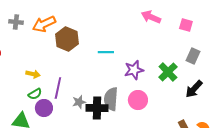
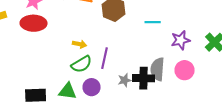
green semicircle: (35, 94) -> (82, 64), size x1.5
gray star: (79, 102) -> (125, 80), moved
purple circle: (44, 108) -> (92, 87), moved

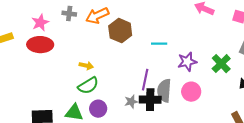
purple line: (105, 58) -> (145, 80), moved

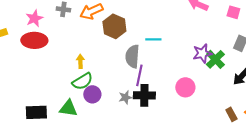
purple star: (187, 62) -> (202, 53), moved
yellow arrow: (86, 66) -> (80, 61), turned -104
gray semicircle: (164, 91) -> (132, 56), moved
purple circle: (98, 109) -> (92, 94), moved

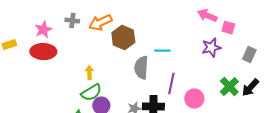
pink square: (233, 12) -> (228, 28), moved
purple star: (202, 53) -> (211, 48), moved
green cross: (215, 59) -> (229, 87), moved
purple line: (139, 75) -> (171, 84), moved

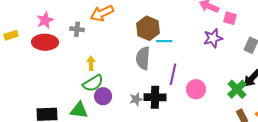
gray cross: (72, 21) -> (77, 29), moved
brown hexagon: (123, 38) -> (148, 28), moved
green cross: (229, 87) -> (237, 89), moved

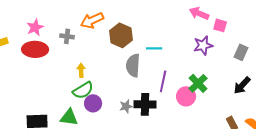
brown hexagon: (148, 28) -> (121, 35), moved
green cross: (237, 89) -> (198, 83), moved

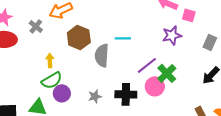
brown hexagon: (121, 35) -> (79, 37), moved
gray cross: (67, 36) -> (36, 26), turned 32
purple line: (163, 81) -> (147, 65), moved, turned 40
black cross: (145, 104) -> (126, 94), moved

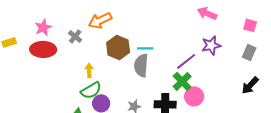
pink square: (189, 15) -> (250, 25), moved
cyan line: (123, 38) -> (145, 48), moved
purple line: (147, 65) -> (186, 61), moved
green cross: (167, 73) -> (182, 81), moved

